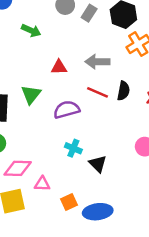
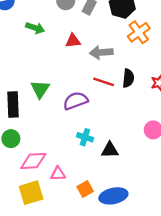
red triangle: (59, 67) -> (73, 41), moved
black triangle: (98, 164) -> (110, 150), turned -42

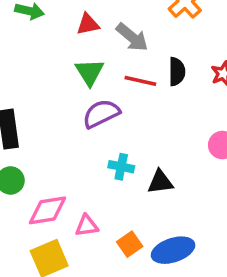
gray arrow: (101, 52) -> (132, 37), turned -130
green triangle: (40, 89) -> (90, 72), moved

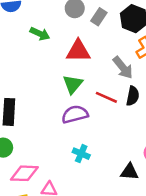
red triangle: (88, 24) -> (78, 51), size x1.5
gray arrow: (132, 37) -> (123, 68), moved
black triangle: (160, 182) -> (129, 172), moved

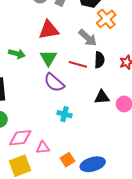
green arrow: (40, 34) -> (17, 54), moved
purple semicircle: (75, 114) -> (54, 83), turned -115
black triangle: (129, 172) -> (102, 97), moved

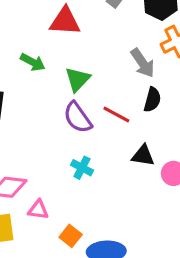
red triangle: (49, 30) -> (65, 21), moved
red line: (78, 64) -> (116, 114), moved
orange square: (67, 160) -> (71, 236), turned -32

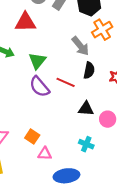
cyan cross: (82, 168) -> (86, 144), moved
pink triangle: (38, 210) -> (45, 154), moved
orange square: (71, 236) -> (32, 136), moved

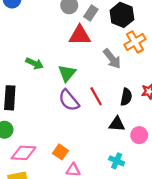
red triangle: (25, 22) -> (80, 35), moved
black semicircle: (89, 70) -> (126, 97), moved
red line: (66, 82) -> (96, 96), turned 36

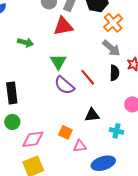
gray arrow: (112, 59) -> (111, 48), moved
green arrow: (34, 63) -> (25, 43), moved
black triangle: (117, 124) -> (92, 115), moved

